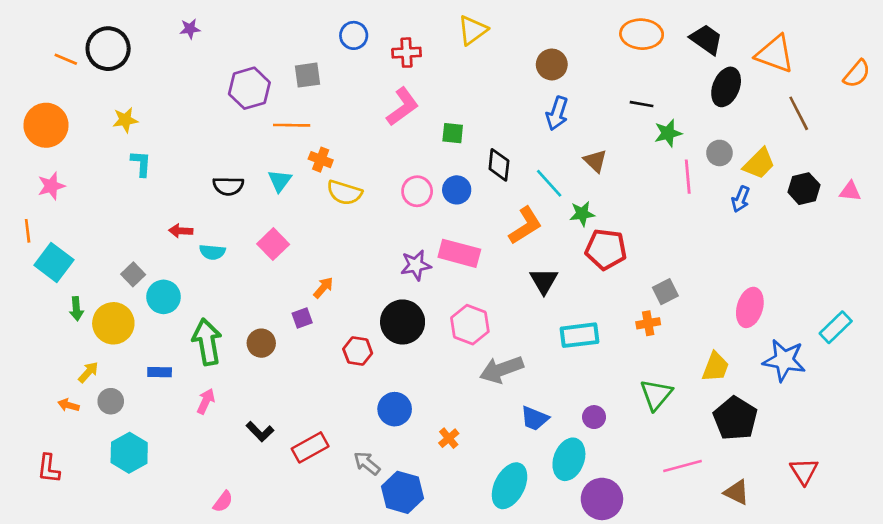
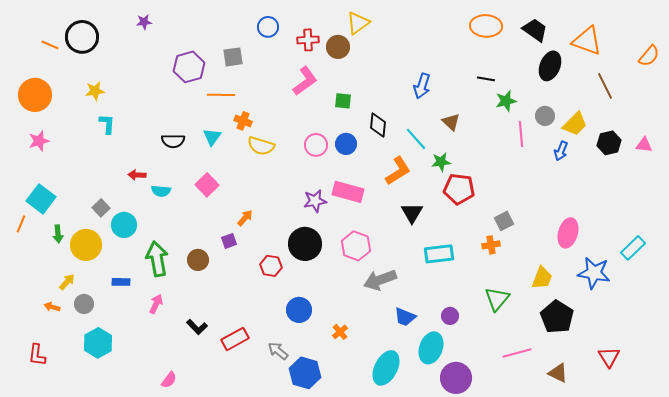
brown circle: (552, 64) -> (338, 47), moved
orange line: (28, 231) -> (21, 224), moved, turned 30

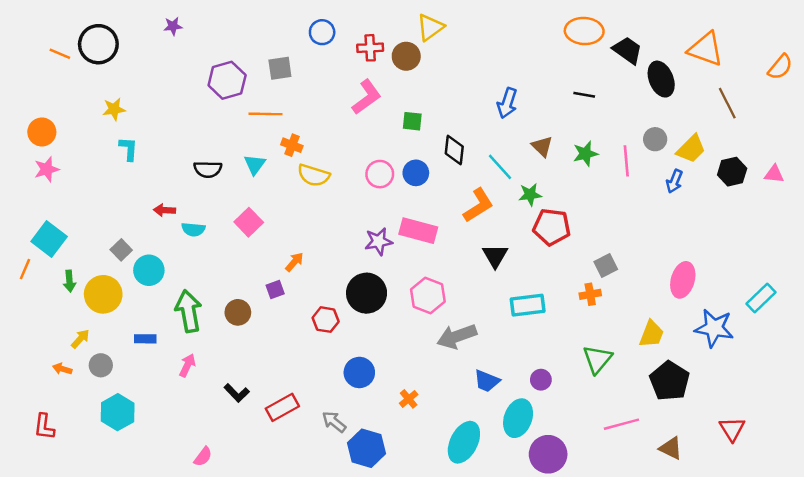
black trapezoid: (535, 30) -> (627, 50), moved
black ellipse: (550, 66) -> (661, 79), turned -44
orange circle: (35, 95) -> (42, 132), moved, size x0.7
green star: (506, 101) -> (585, 154), moved

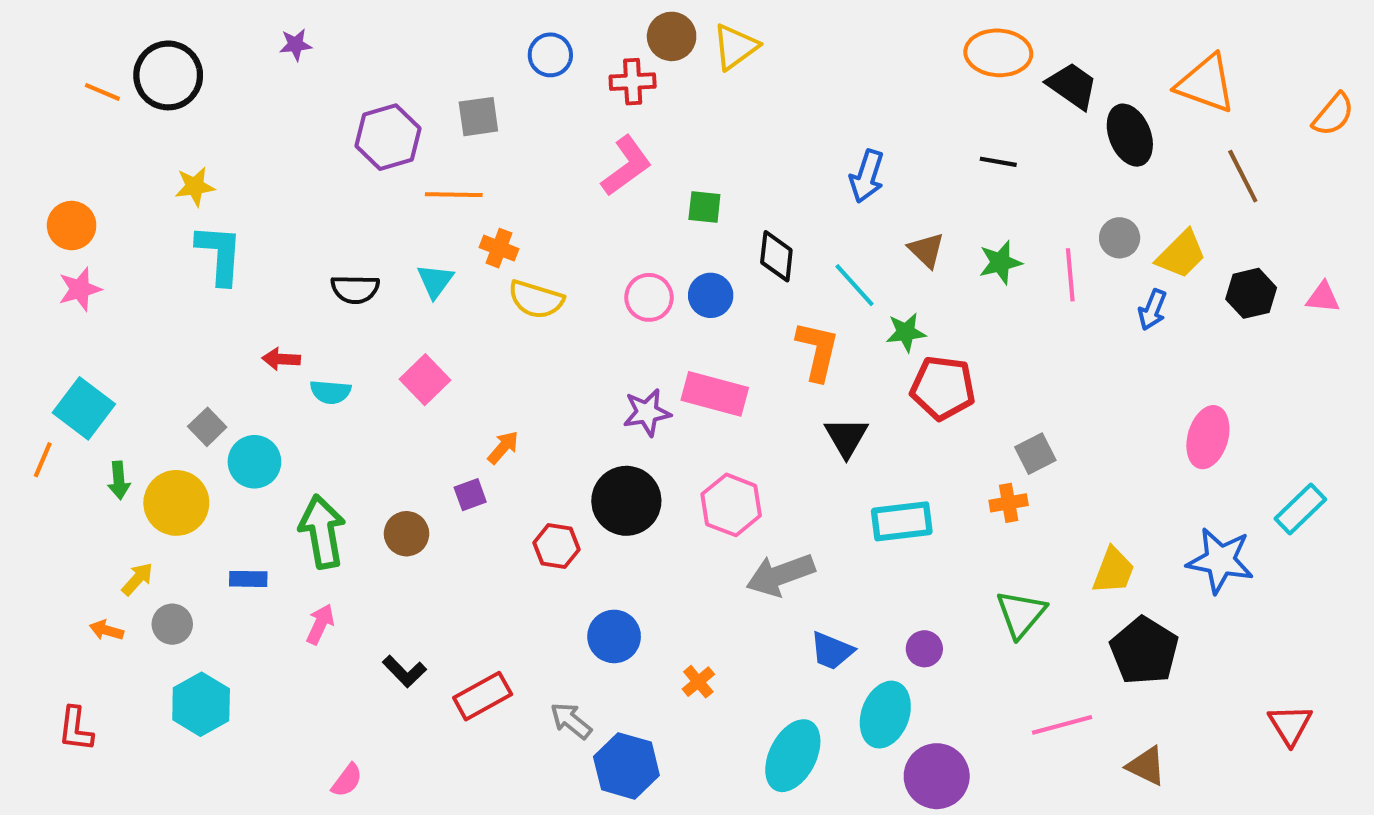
brown circle: (406, 56) -> (672, 36), moved
cyan L-shape: (128, 149) -> (220, 254), size x1.5
orange L-shape: (478, 205) -> (817, 351), turned -45
pink ellipse: (683, 280) -> (1208, 437), moved
red triangle: (732, 429) -> (1290, 725), moved

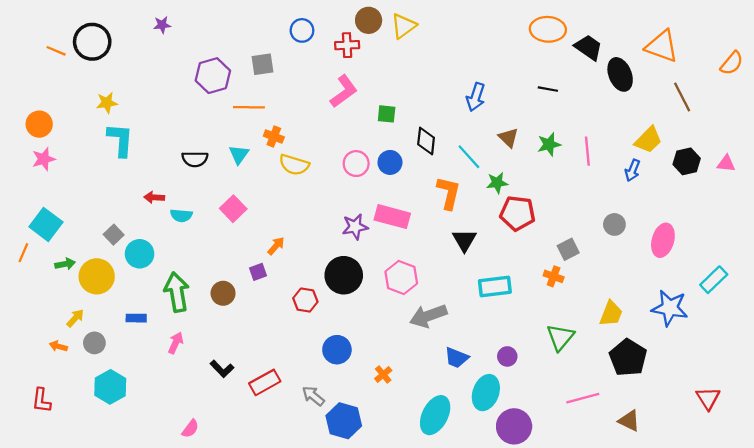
gray circle: (1120, 238) -> (614, 224), moved
green arrow: (119, 480) -> (65, 264), turned -96
orange cross: (1009, 503) -> (554, 276), turned 30

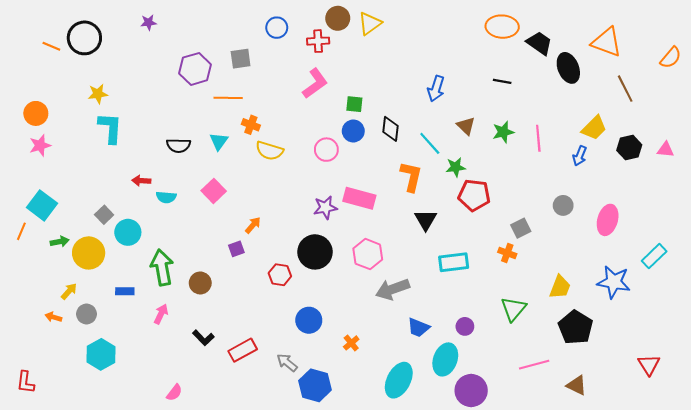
blue circle: (390, 162) -> (353, 131), moved
brown circle: (223, 293) -> (200, 283), moved
red L-shape: (41, 400) -> (26, 382), moved

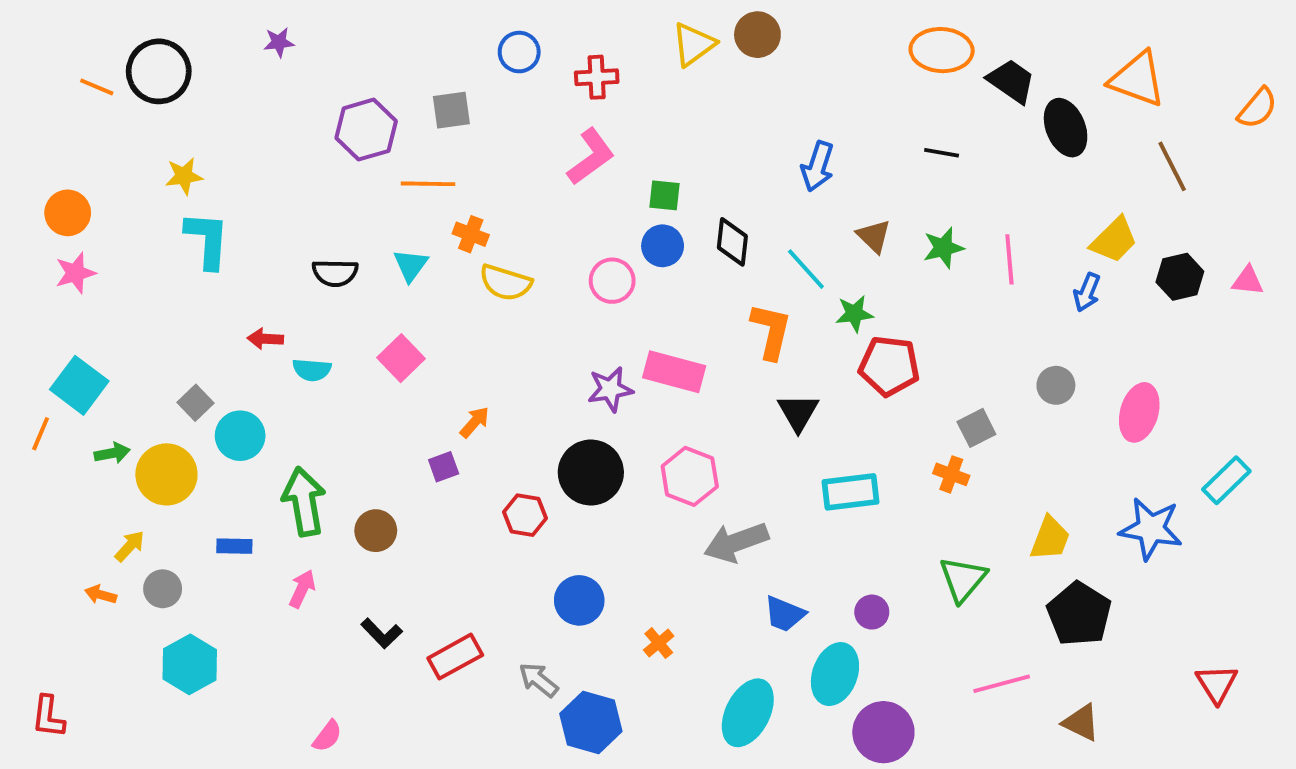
brown circle: (338, 18) -> (757, 35), moved

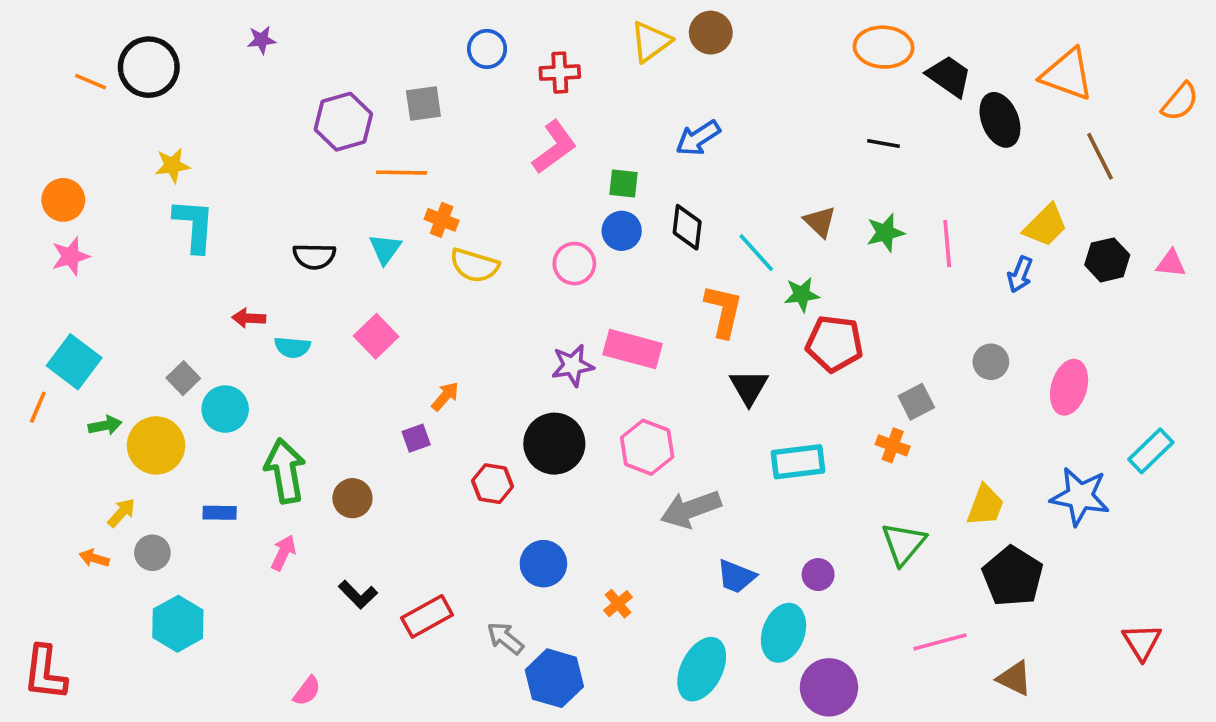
blue arrow: (818, 166) -> (698, 138), moved, turned 39
red L-shape: (48, 717) -> (45, 673), size x1.4

